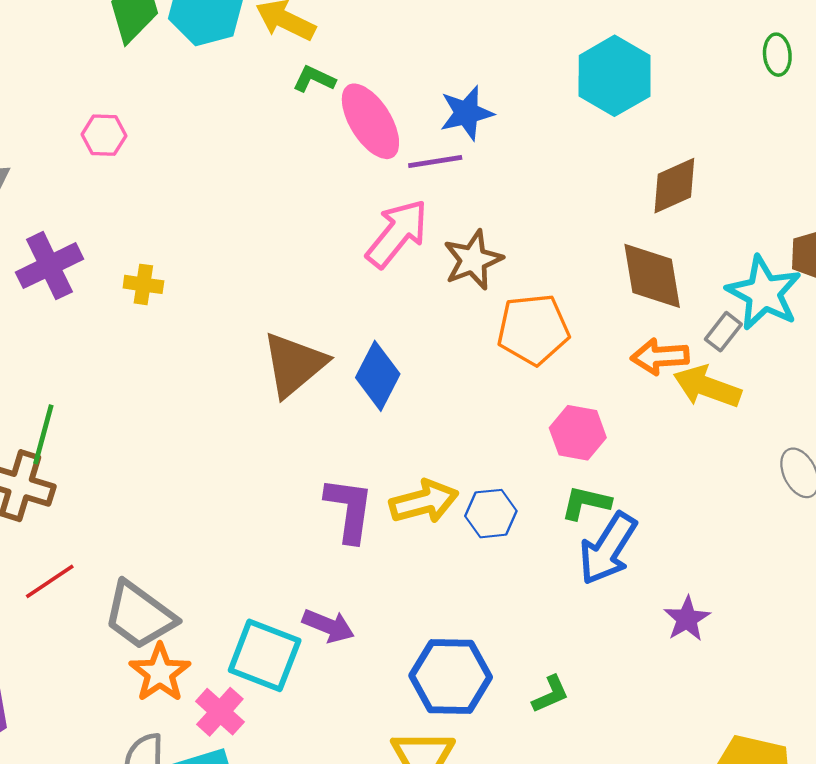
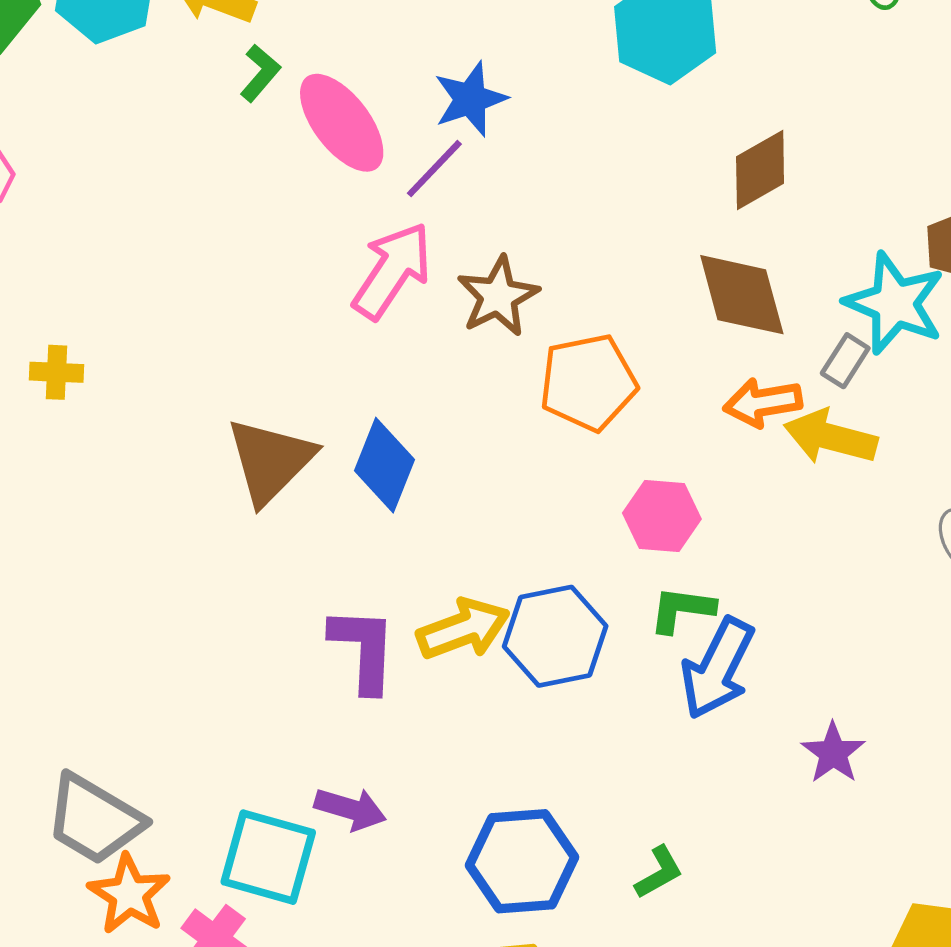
green L-shape: (314, 79) -> (260, 73), turned 111
purple line: (435, 162) -> (434, 169), turned -32
blue hexagon: (491, 514) -> (555, 636), size x1.5

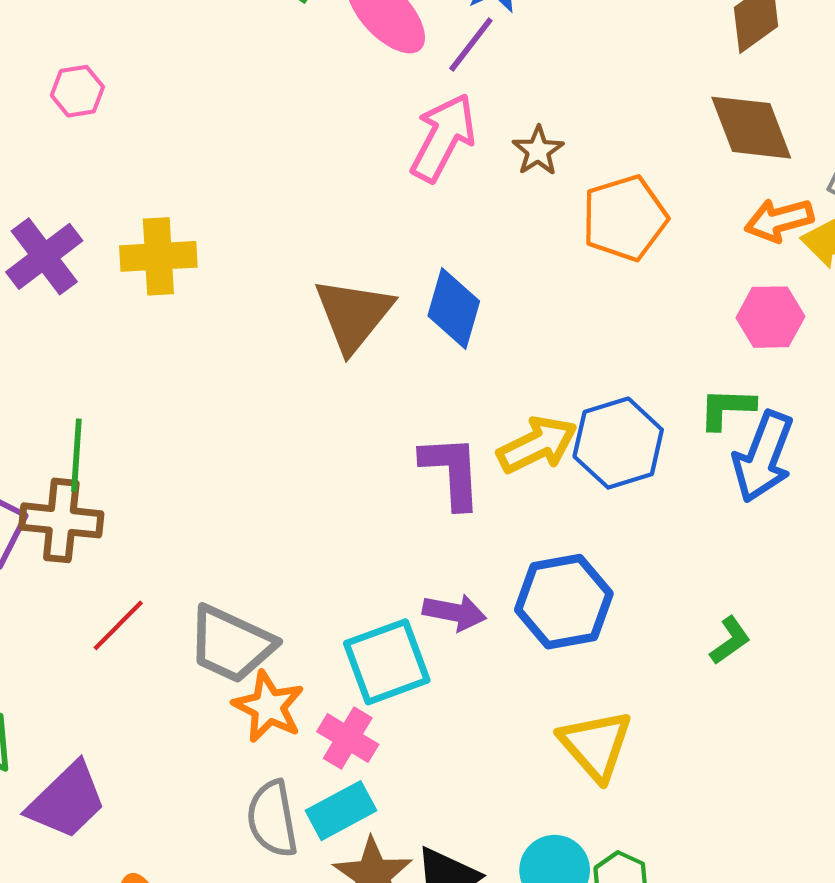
brown star: (498, 296) -> (538, 151), size x0.7
yellow cross: (57, 372) -> (158, 256), size x1.6
pink hexagon: (662, 516) -> (770, 317), moved
cyan square: (268, 857) -> (387, 662), turned -30
blue hexagon: (522, 861) -> (564, 602), moved

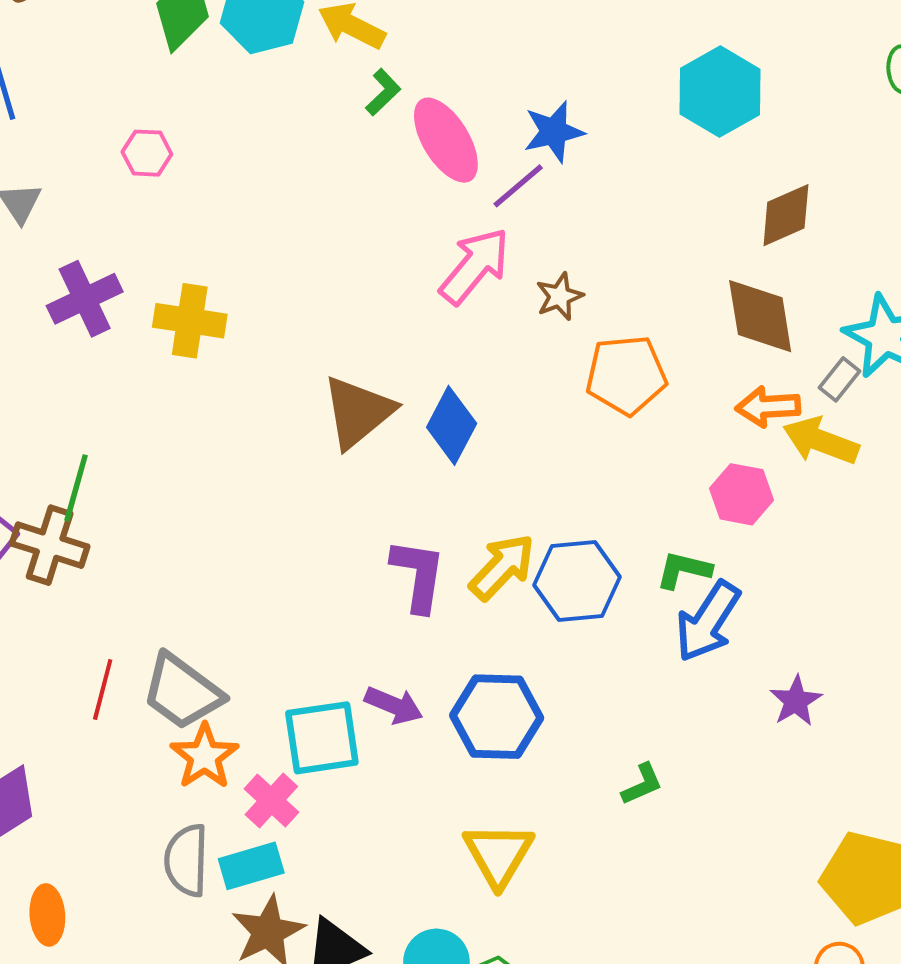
yellow arrow: (537, 445) -> (502, 567), turned -32
red line: (118, 625) -> (103, 689), moved, turned -42

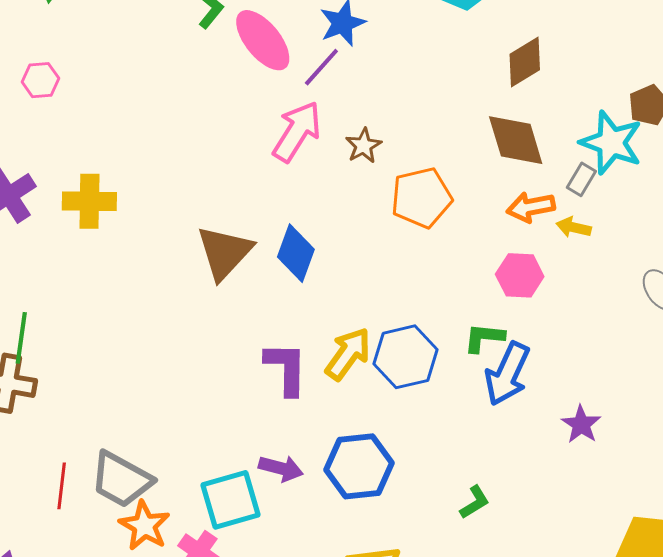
yellow arrow: (821, 441) -> (574, 227), size x0.6

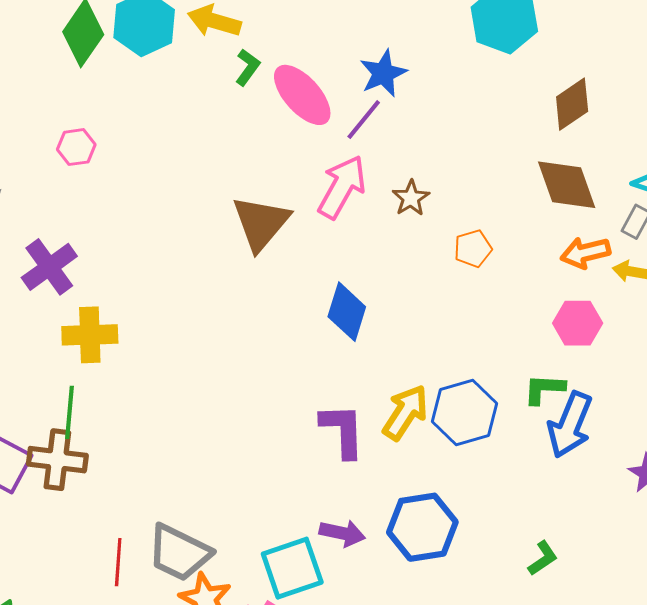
orange pentagon: (421, 198) -> (473, 249), size x0.6
yellow cross: (89, 201) -> (90, 335), moved
brown triangle: (224, 252) -> (261, 223), moved

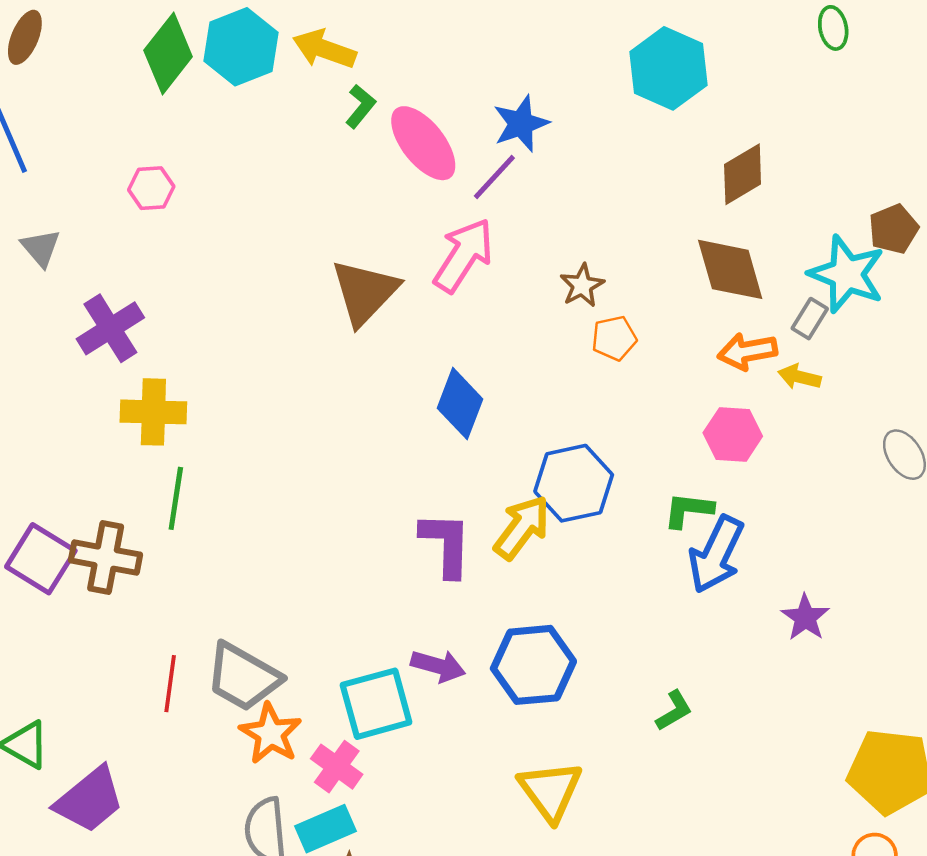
brown star: (411, 198) -> (582, 285), moved
green line: (69, 412) -> (176, 498), moved
blue hexagon: (465, 412) -> (574, 483), moved

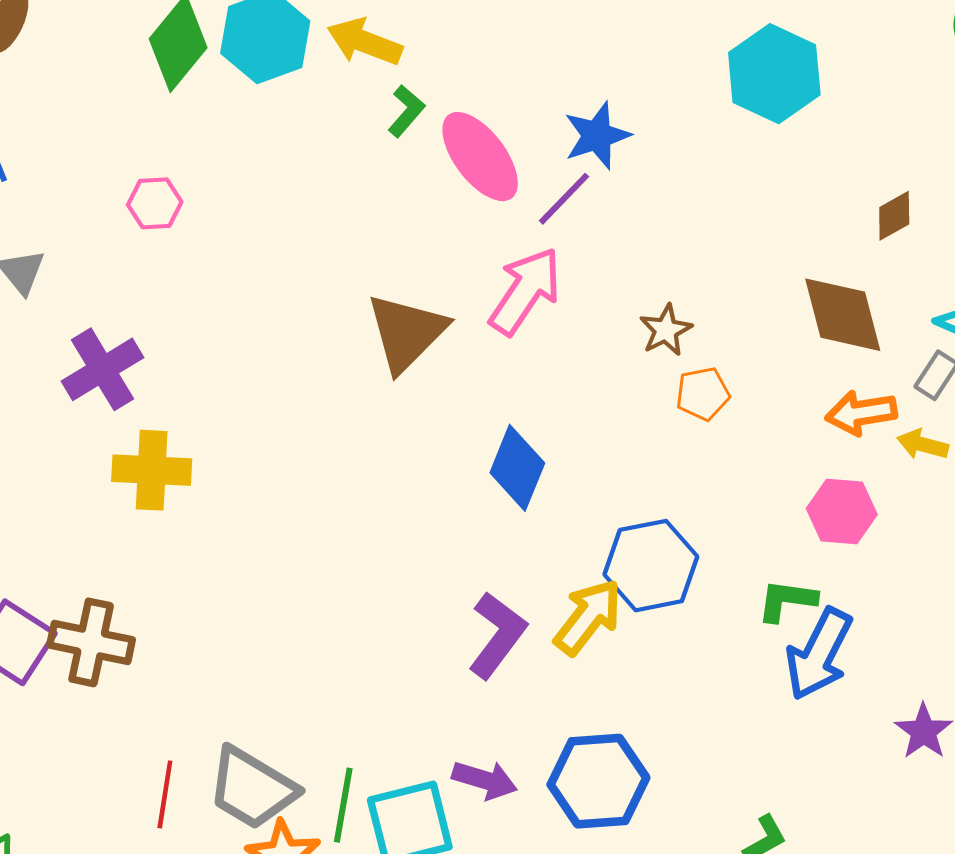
brown diamond: (743, 174) -> (894, 216), moved, size x0.7
green line: (176, 498) -> (343, 805), moved
purple L-shape: (446, 544) -> (497, 635), turned 34

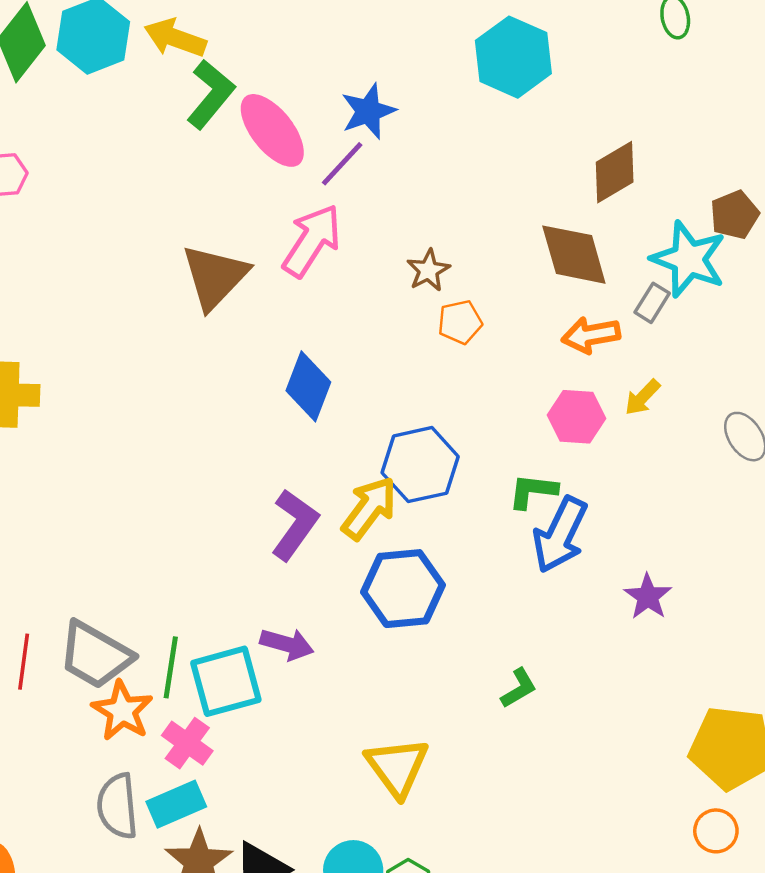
green L-shape: (406, 111) -> (211, 94), size x1.6
brown diamond: (894, 216) -> (615, 172), size x1.5
yellow arrow: (923, 444) -> (642, 397), moved, turned -60
blue hexagon: (598, 781) -> (403, 589), moved

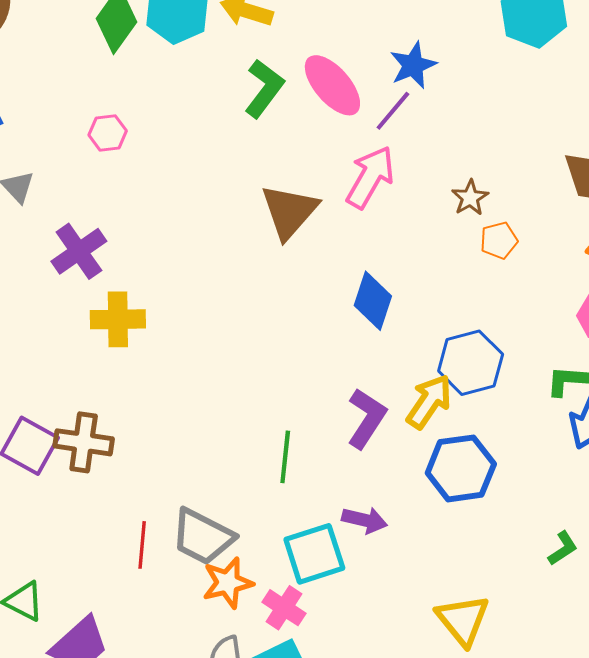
green L-shape: (211, 94) -> (264, 88), moved
green line: (171, 667) -> (285, 457), moved
orange star: (122, 711) -> (228, 583), turned 30

